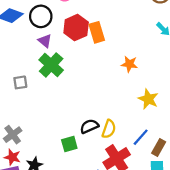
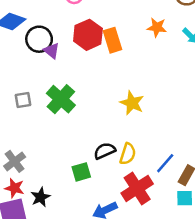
black circle: (41, 16) -> (39, 39), moved
orange star: (129, 64) -> (157, 27), moved
green cross: (51, 65) -> (61, 99), moved
yellow star: (148, 99) -> (132, 103), moved

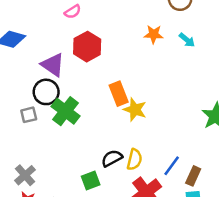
black circle: (39, 39) -> (46, 92), moved
orange rectangle: (112, 40) -> (119, 94), moved
purple triangle: (51, 51) -> (53, 65), size x1.5

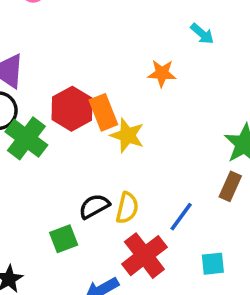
orange star: (154, 34) -> (162, 73), moved
red hexagon: (87, 47) -> (72, 109), moved
brown rectangle: (193, 176) -> (230, 186), moved

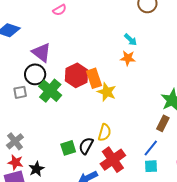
cyan arrow: (202, 34) -> (131, 40), moved
black semicircle: (94, 206) -> (86, 146), moved, turned -36
blue line: (181, 217) -> (151, 148), moved

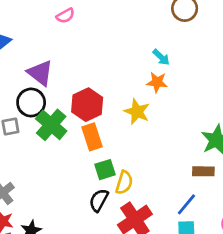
orange rectangle: (94, 78) -> (92, 137), moved
yellow star: (107, 92) -> (137, 112), moved
brown rectangle: (163, 123) -> (203, 171), turned 63
green square: (68, 148) -> (105, 170), moved

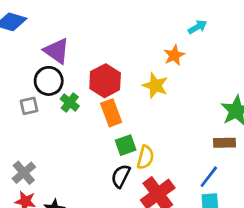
cyan arrow: (161, 57) -> (197, 27), moved, turned -72
orange star: (157, 82) -> (174, 55), turned -30
green cross: (51, 125) -> (70, 103), size x0.6

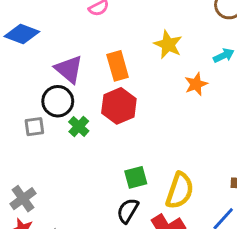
yellow star: (155, 86) -> (168, 45), moved
orange rectangle: (111, 113) -> (118, 66), moved
yellow semicircle: (145, 157) -> (180, 191), moved, size x1.4

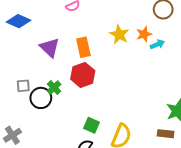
orange star: (196, 84) -> (144, 34), moved
black circle: (58, 101) -> (41, 98), moved
green square: (136, 177) -> (91, 125), turned 35

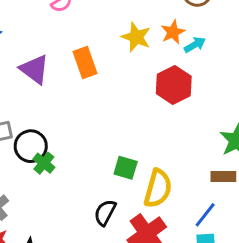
red hexagon: (83, 75) -> (174, 85), moved
green cross: (54, 88) -> (44, 163), moved
green square: (91, 125) -> (126, 168), moved

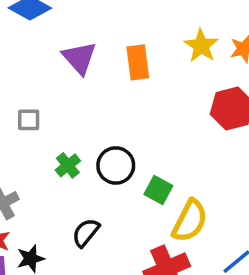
black circle: (31, 146) -> (116, 165), moved
black semicircle: (105, 213) -> (86, 233), moved

